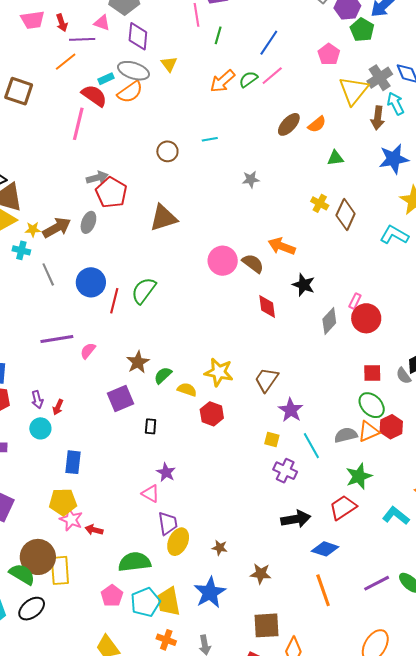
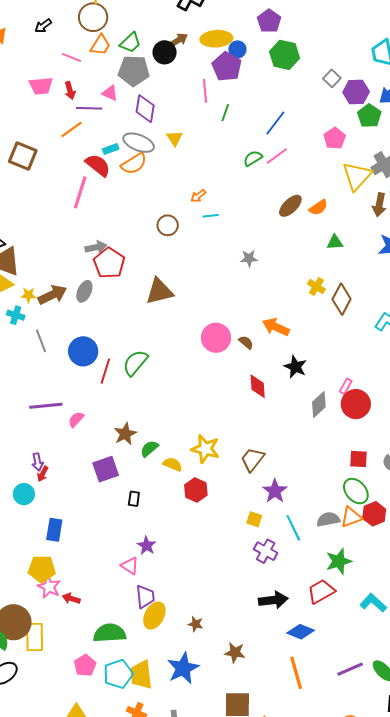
orange arrow: (222, 81) -> (198, 196), moved, size x0.6
brown semicircle: (253, 263) -> (246, 342), size x0.7
purple arrow: (37, 400) -> (38, 462), moved

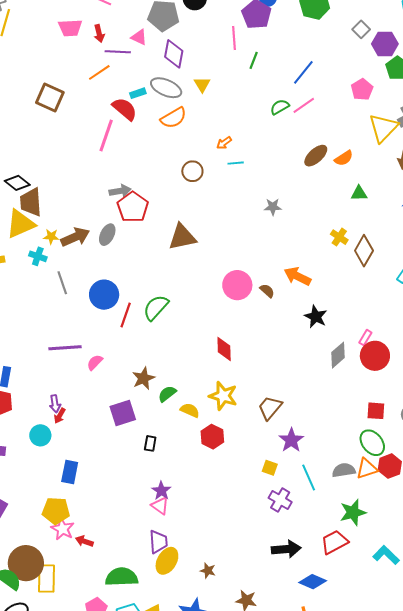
orange semicircle: (134, 164) -> (173, 118), moved
red diamond: (258, 386) -> (224, 349), moved
pink triangle: (130, 566) -> (160, 506), moved

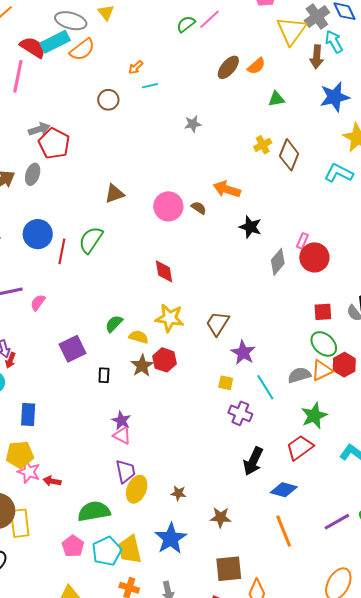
cyan rectangle: (138, 93) -> (55, 42), moved, size x1.8
brown triangle: (182, 237) -> (114, 194), moved, size x0.7
yellow cross: (339, 237) -> (263, 145), turned 36
brown star: (143, 378) -> (142, 366), moved
black arrow: (286, 549) -> (253, 461), turned 128

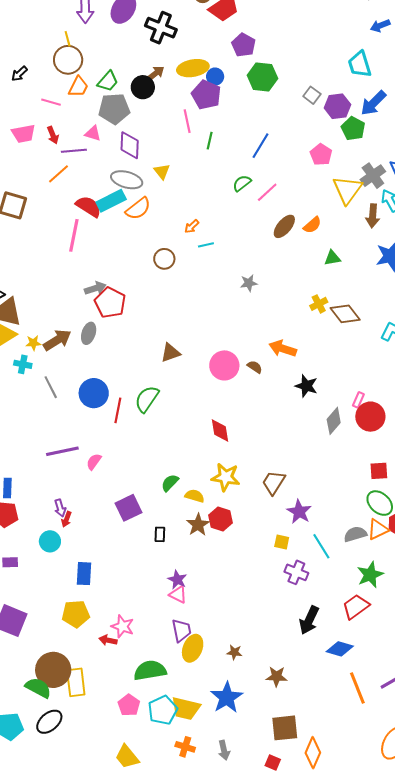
pink line: (209, 19) -> (267, 192), moved
brown diamond: (289, 155) -> (345, 314), turned -60
pink star: (29, 472) -> (123, 626), moved
orange line: (284, 531) -> (357, 688), moved
yellow trapezoid: (130, 549) -> (186, 708), turned -64

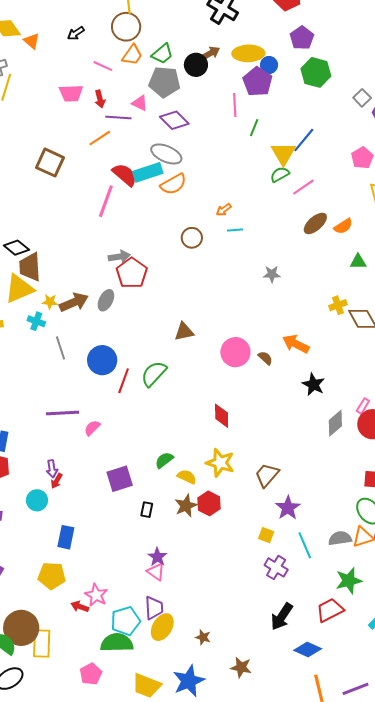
purple diamond: (130, 145) -> (174, 120), turned -56
yellow triangle: (162, 172) -> (283, 153), moved, size x1.5
cyan pentagon: (163, 710) -> (125, 621), moved

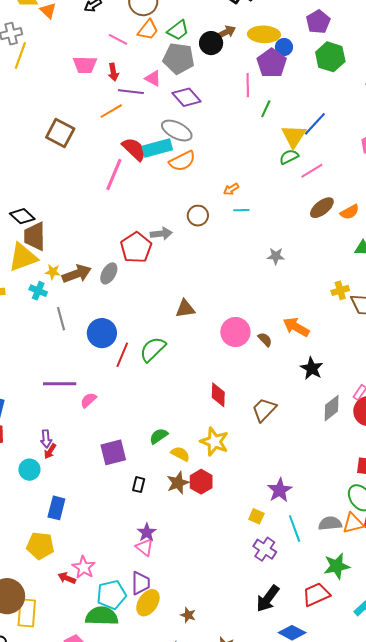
gray arrow: (119, 257) -> (161, 234), moved
brown trapezoid: (267, 475) -> (264, 410), moved

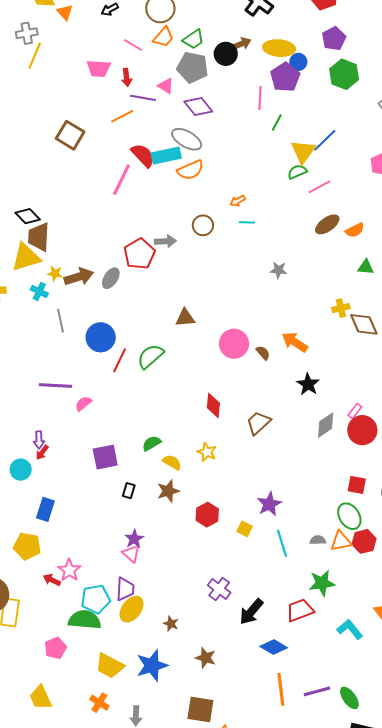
yellow star: (214, 442) -> (207, 452), size x0.7
red hexagon: (201, 482) -> (207, 515), moved
gray semicircle: (330, 523) -> (318, 540), size x0.7
purple cross: (265, 549) -> (219, 589), moved

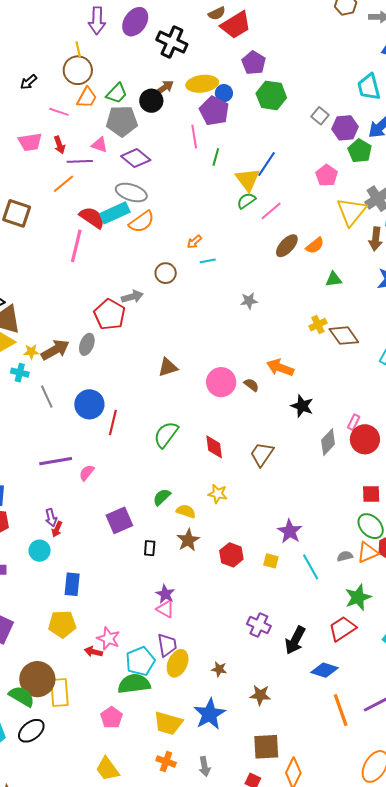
green semicircle: (150, 356) -> (166, 435), moved

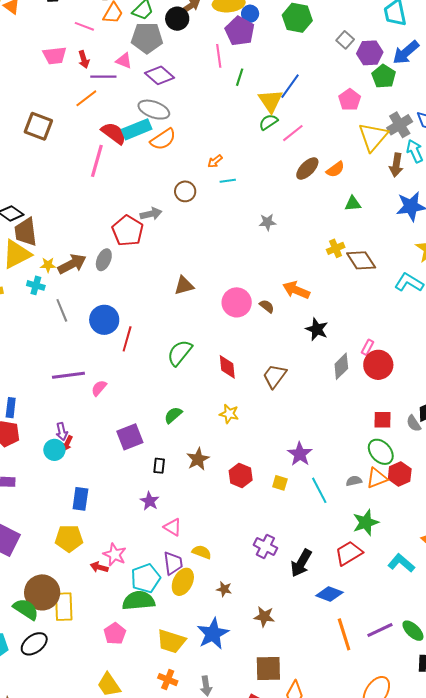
yellow semicircle: (186, 511) -> (202, 552), moved
cyan circle: (40, 551) -> (54, 450), moved
purple star: (165, 594) -> (150, 501), moved

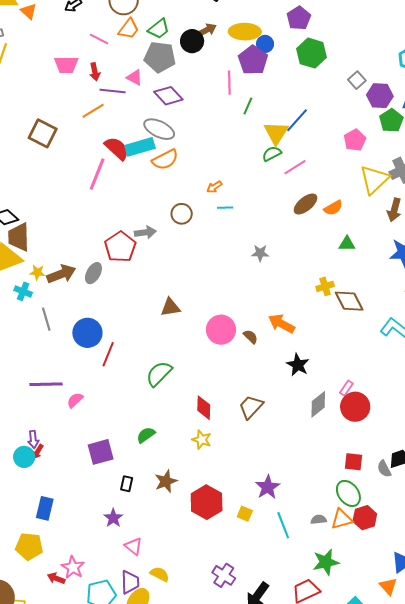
red diamond: (227, 367) -> (204, 408), moved
red hexagon: (241, 475) -> (207, 502), size x1.4

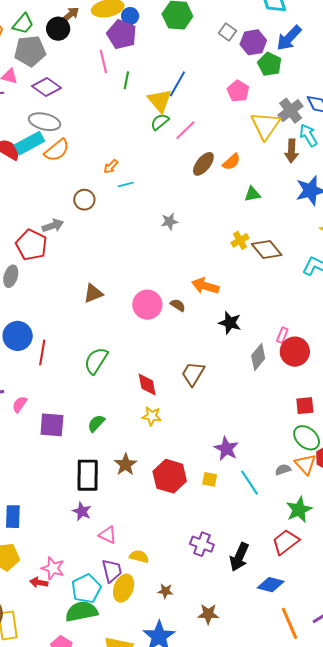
purple square: (101, 452) -> (52, 425), moved, turned 32
black rectangle: (127, 484) -> (88, 475), size x2.0
orange triangle: (342, 519) -> (305, 464), turned -45

